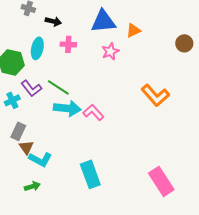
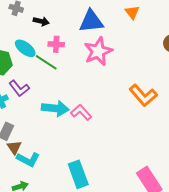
orange triangle: (133, 30) -> (132, 12), moved, turned -42
cyan ellipse: (37, 48) -> (25, 48), turned -65
pink star: (110, 51) -> (98, 51), size x1.6
green line: (58, 87) -> (46, 62), moved

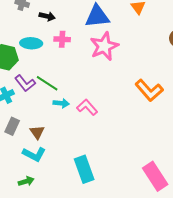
cyan ellipse: (25, 48) -> (31, 43), turned -35
green line: (46, 62) -> (47, 83), moved
cyan arrow: (55, 108) -> (61, 103), size x0.6
brown triangle: (14, 147) -> (37, 132), moved

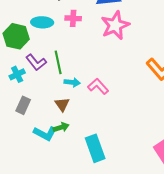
green line: (47, 83) -> (58, 62), turned 45
brown triangle: (37, 132) -> (62, 104), moved
green arrow: (26, 181) -> (61, 127), moved

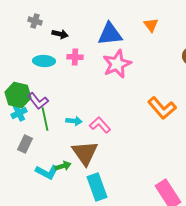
green hexagon: (16, 36) -> (18, 95), moved
green line: (58, 62) -> (45, 119), moved
brown triangle: (62, 104) -> (85, 153), moved, size x1.8

